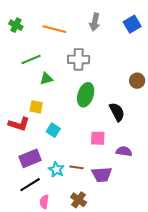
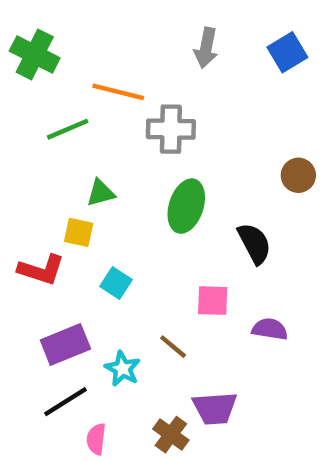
green cross: (16, 25) -> (35, 54), size x1.5
orange line: (54, 29) -> (118, 92), moved
green triangle: (46, 79) -> (101, 193), moved
brown line: (77, 167) -> (173, 347), moved, turned 32
purple trapezoid: (102, 175) -> (215, 408), moved

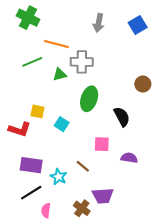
green cross: (35, 54) -> (28, 18), moved
green triangle: (101, 193) -> (60, 75), moved
cyan square: (116, 283) -> (62, 124), moved
purple rectangle: (65, 344) -> (31, 165), turned 30

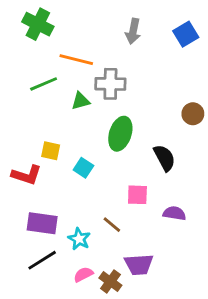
pink semicircle: (46, 210) -> (83, 274), moved, turned 56

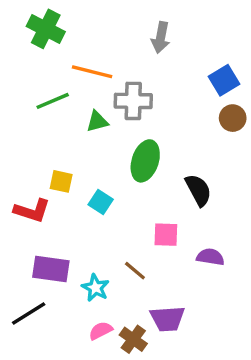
blue square: (186, 34) -> (224, 80), moved
brown circle: (193, 114) -> (233, 118), moved
black line: (42, 260) -> (29, 314), moved

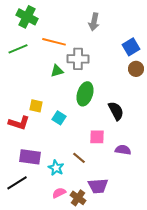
green line: (53, 101) -> (18, 49), moved

